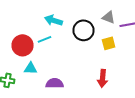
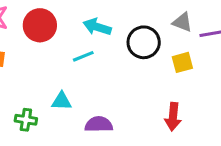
red circle: (22, 45) -> (40, 25), moved

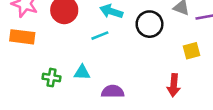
yellow square: (182, 62) -> (192, 51), moved
green cross: (26, 120) -> (52, 78), moved

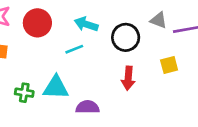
cyan triangle: (82, 72) -> (56, 87), size x1.5
red arrow: (174, 85) -> (128, 78), moved

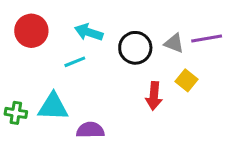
gray triangle: (159, 20) -> (174, 43), moved
yellow square: (169, 65) -> (186, 80), turned -36
red arrow: (128, 78) -> (154, 96), moved

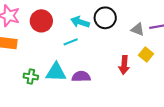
black circle: (135, 48) -> (105, 18), moved
purple semicircle: (90, 130) -> (81, 77), moved

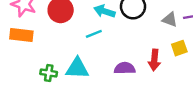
yellow square: (146, 54) -> (179, 48), turned 32
purple semicircle: (81, 77) -> (125, 68), moved

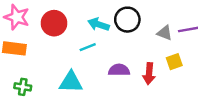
purple semicircle: (125, 68) -> (119, 70), moved
green cross: (49, 73) -> (23, 87), moved

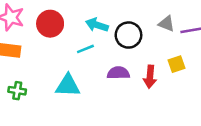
black circle: (127, 20) -> (128, 35), moved
gray triangle: (165, 33) -> (166, 24), moved

